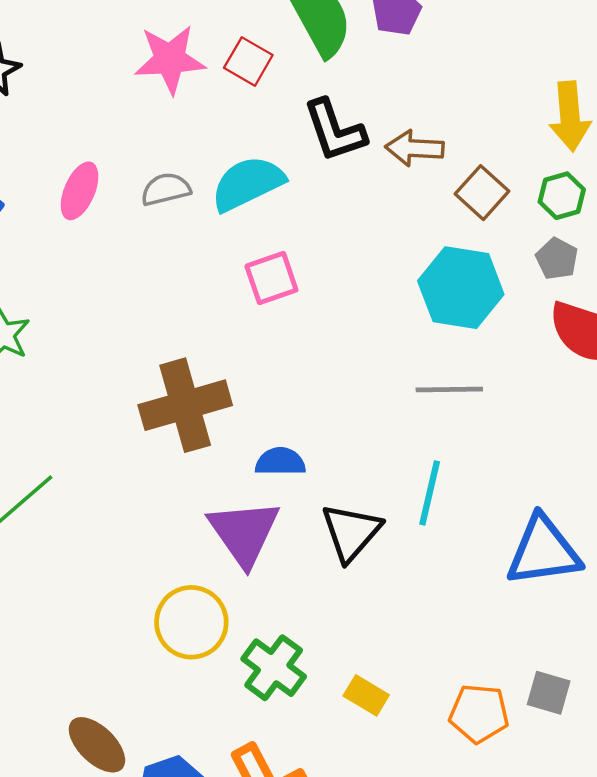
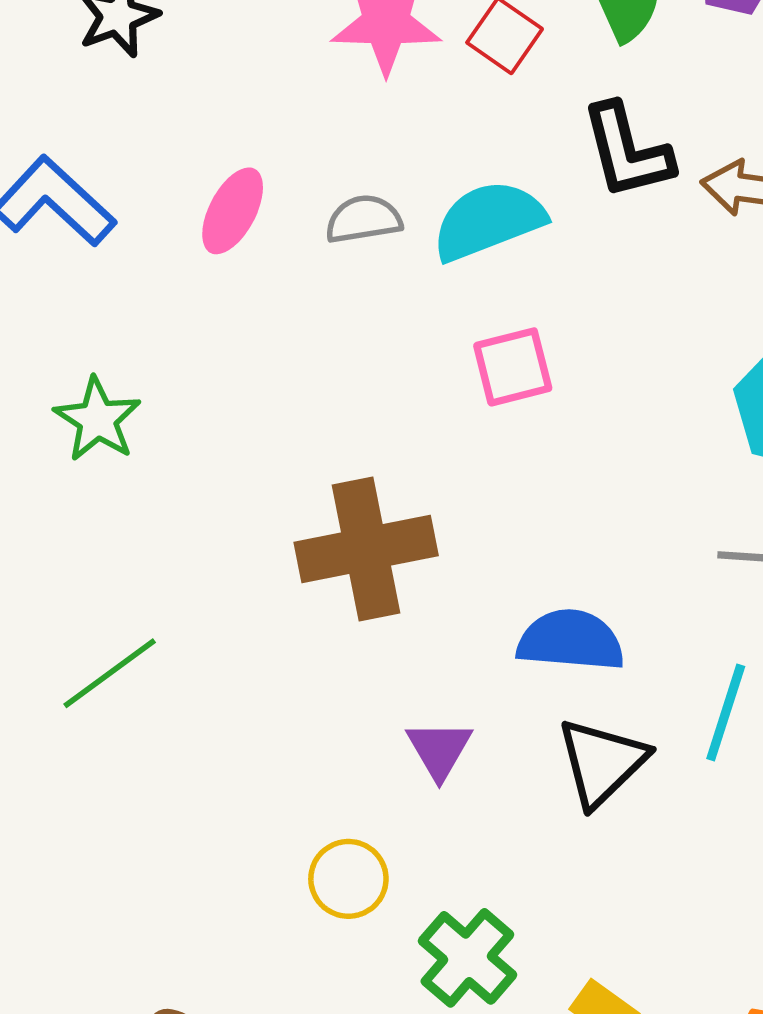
blue semicircle: (280, 462) -> (571, 640), moved, size x1.4
purple triangle: (244, 533) -> (439, 750), size x0.6
yellow circle: (191, 622) -> (348, 879), size x0.7

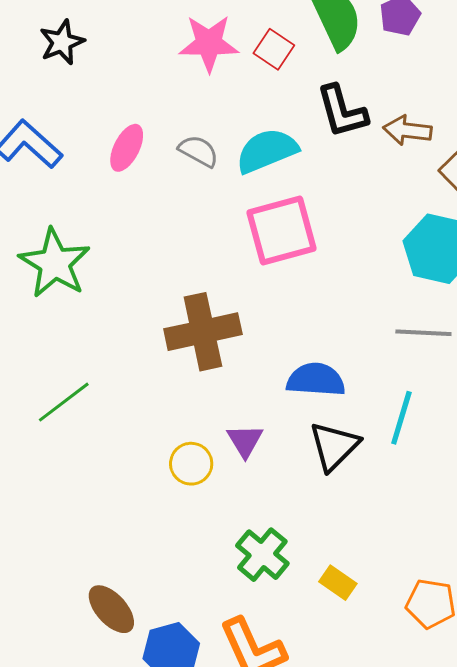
gray semicircle: (364, 219) -> (198, 151), turned 39
pink square: (513, 367) -> (282, 231), size x1.6
green star: (98, 419) -> (55, 263), size x1.5
yellow circle: (348, 879) -> (191, 464), moved

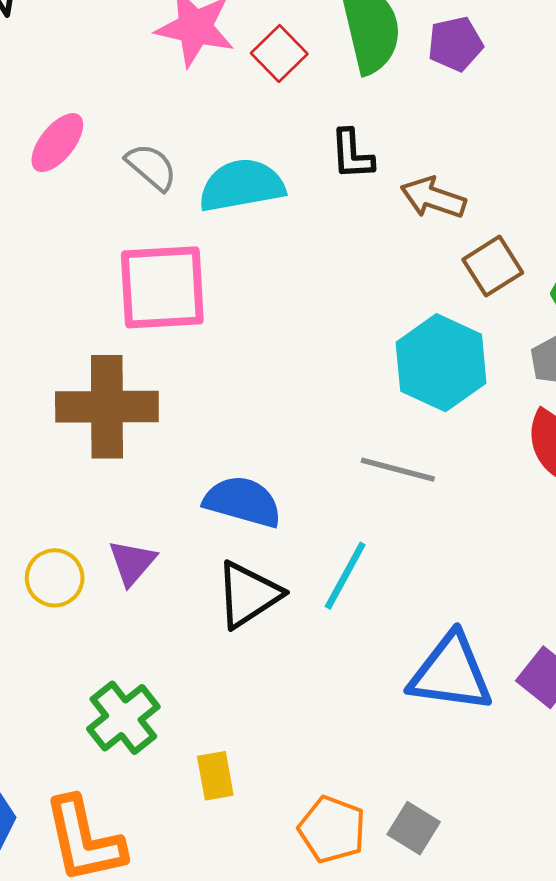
black L-shape: (342, 111) -> (352, 154), size x0.7
pink square: (282, 231) -> (162, 287), moved
yellow rectangle: (338, 583) -> (215, 776), turned 33

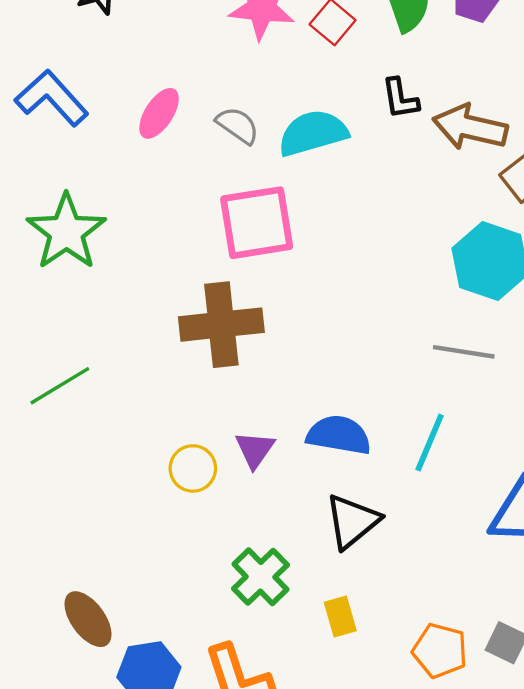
brown arrow: (433, 198) -> (470, 127), size x1.4
blue semicircle: (243, 502) -> (339, 435), moved
black triangle: (248, 595) -> (352, 521), moved

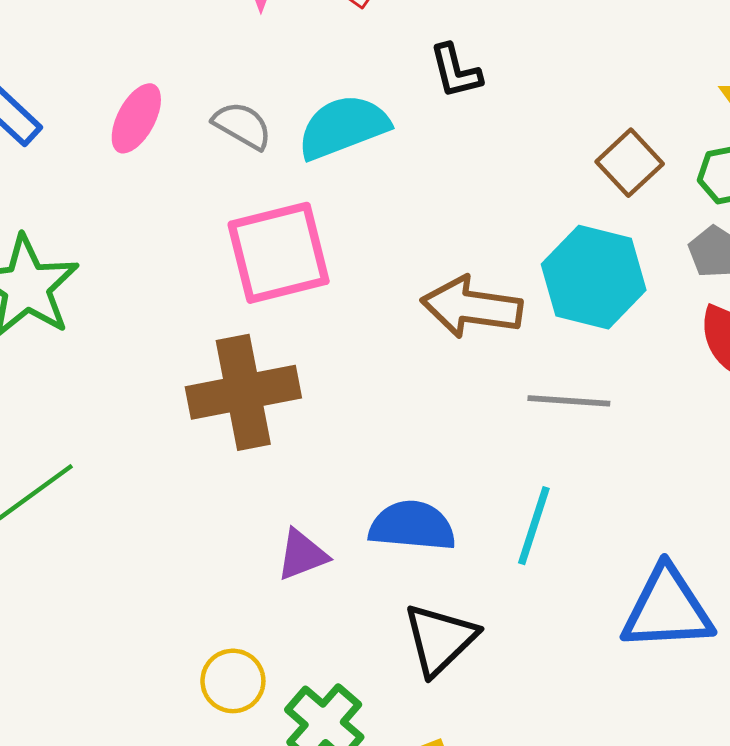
brown arrow: (470, 127) -> (472, 307), moved
purple triangle: (255, 450) -> (302, 555), turned 39
yellow circle: (193, 468) -> (233, 681), moved

